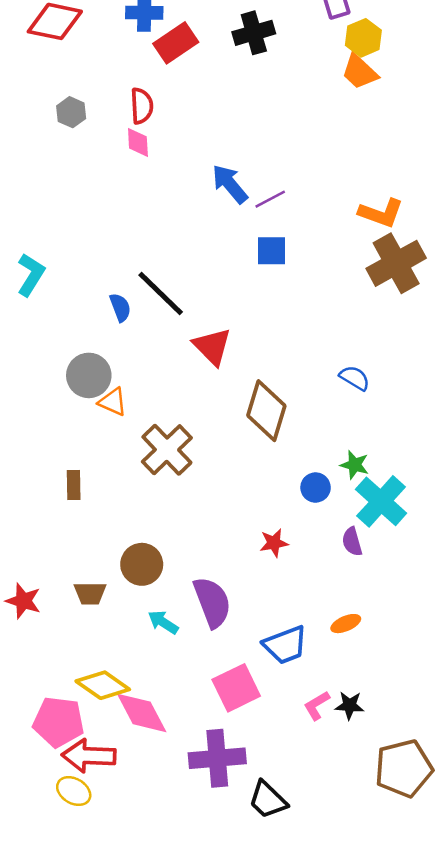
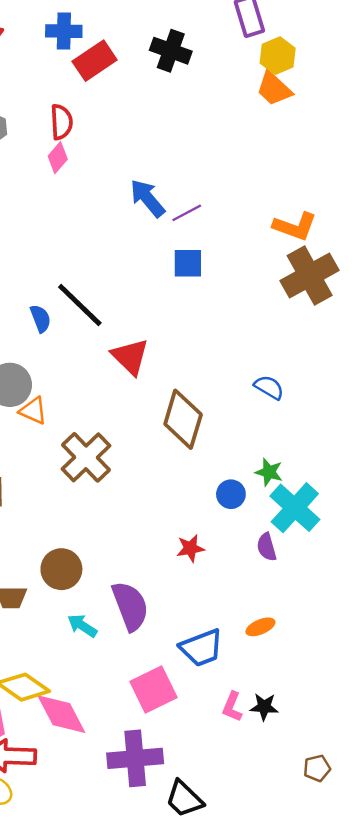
black cross: (254, 33) -> (171, 51), turned 36
pink diamond: (138, 142) -> (58, 158), turned 44
pink L-shape: (317, 705) -> (232, 707), turned -36
brown pentagon: (404, 768) -> (317, 768), size x0.5

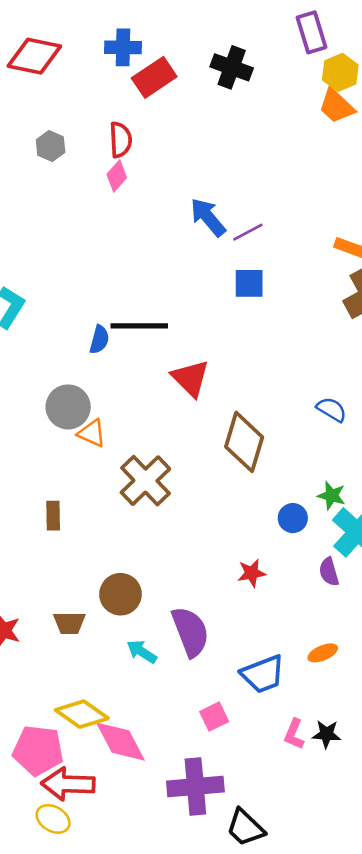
black line: (80, 305) -> (139, 326), turned -44
blue semicircle: (41, 319) -> (99, 340), turned 36
pink square: (154, 690) -> (214, 717), size x0.6

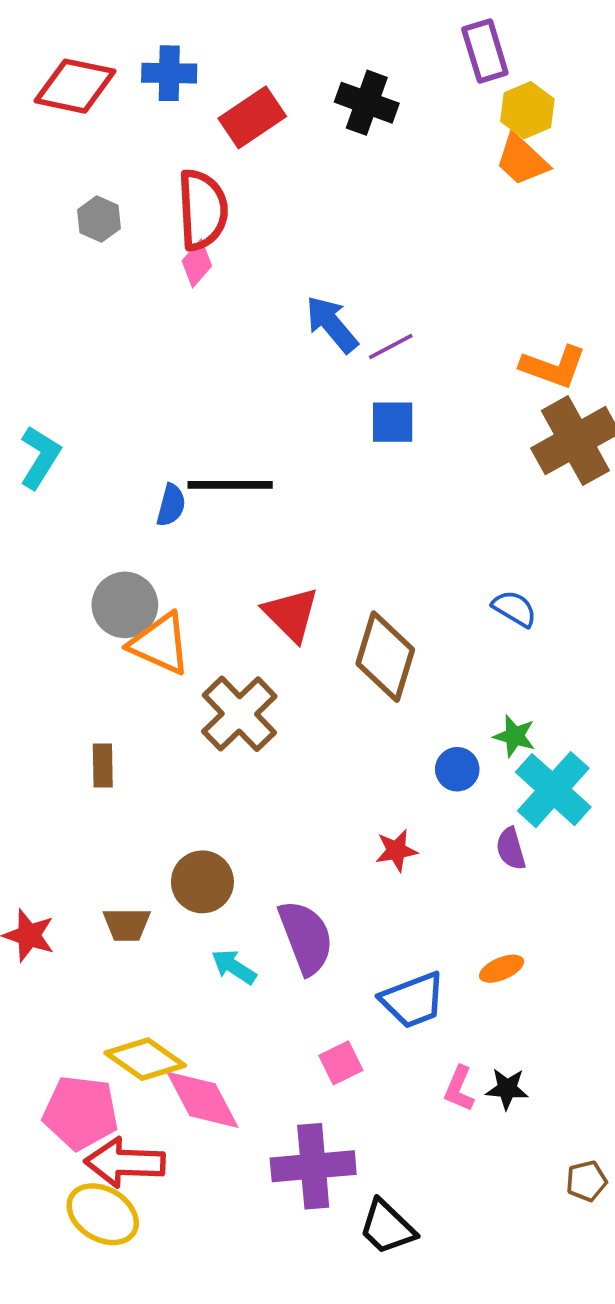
blue cross: (123, 47) -> (169, 73), moved
red semicircle: (120, 140) -> (202, 210), size x1.5
red triangle: (190, 378) -> (291, 614), moved
orange triangle: (92, 433) -> (160, 644), size x1.5
yellow ellipse: (53, 819) -> (103, 1214), size x1.4

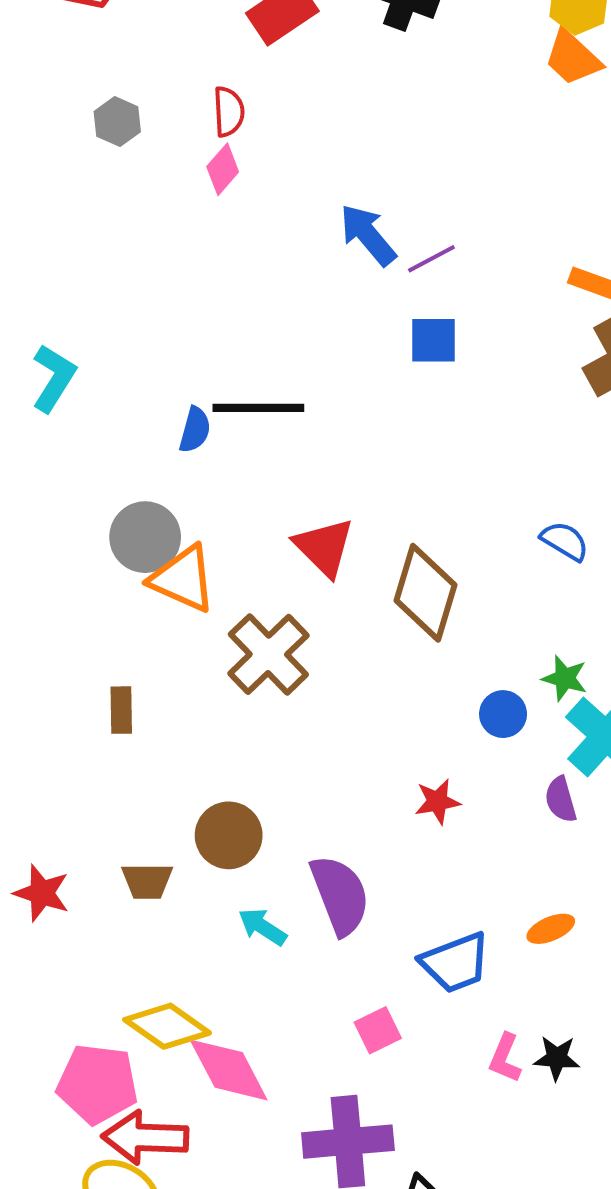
red semicircle: (202, 210) -> (229, 112), size x0.6

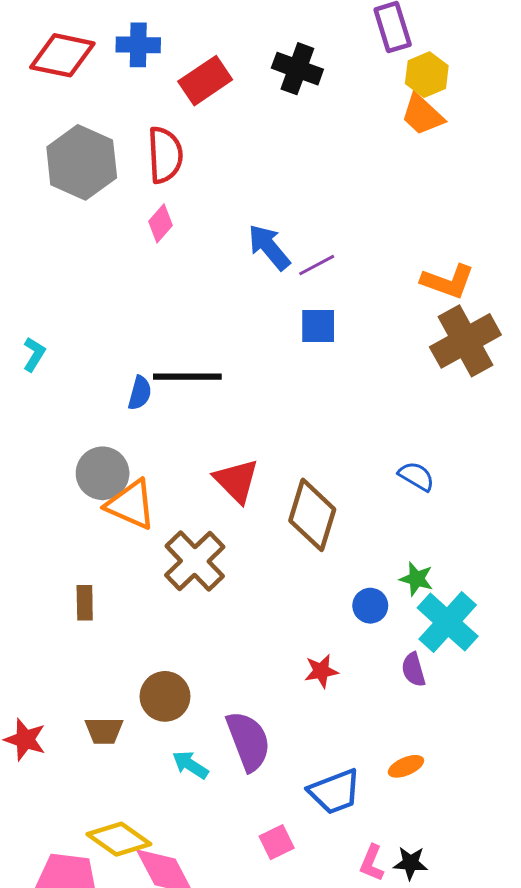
red semicircle: (229, 112) -> (165, 155), size x1.5
gray hexagon: (117, 122) -> (82, 162), size x2.0
pink diamond: (223, 169) -> (161, 223), moved
cyan L-shape: (54, 378) -> (34, 354), size x0.7

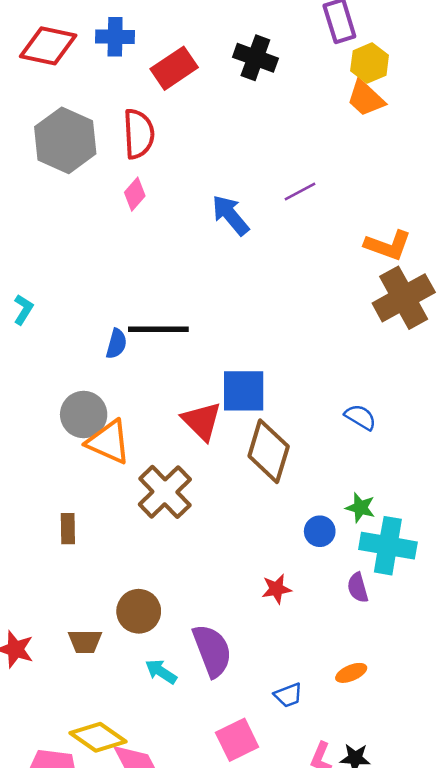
purple line: (317, 265) -> (300, 192), moved
blue square: (318, 326) -> (244, 391), moved, size x1.4
cyan cross: (448, 622) -> (388, 546), turned -32
blue trapezoid: (335, 792) -> (288, 695), size x0.6
pink square: (277, 842) -> (237, 740), size x1.4

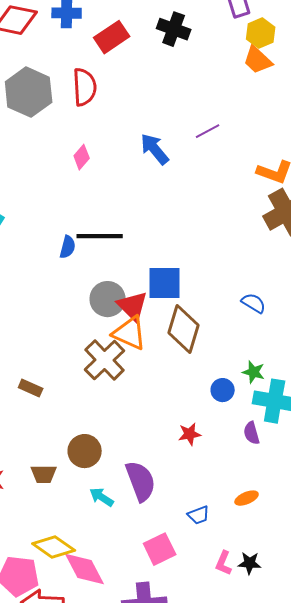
pink diamond: (135, 194) -> (82, 157), moved
gray circle: (84, 414) -> (108, 299), moved
orange triangle: (109, 442) -> (130, 333), moved
brown rectangle: (68, 529) -> (31, 388), turned -65

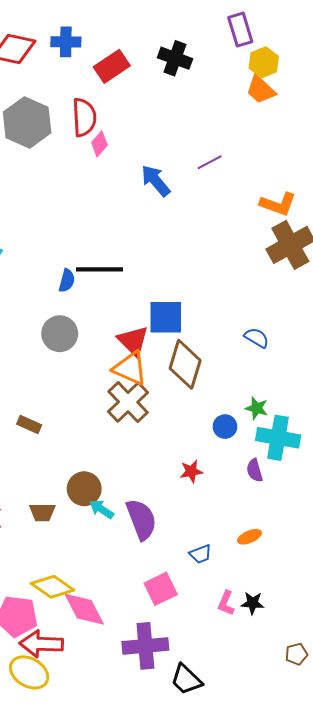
pink diamond: (82, 157) -> (99, 144), moved
gray circle: (108, 299) -> (60, 334), moved
brown cross: (105, 360) -> (128, 402), moved
cyan arrow: (102, 497) -> (102, 509), moved

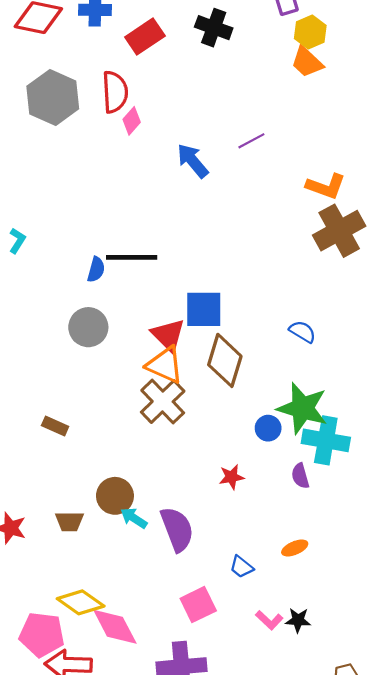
green star: (257, 408) -> (302, 408), size x2.0
blue trapezoid: (200, 554) -> (241, 567), turned 60
pink L-shape: (226, 603) -> (269, 620), turned -70

